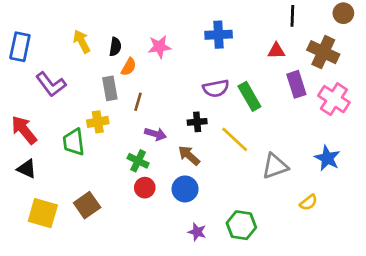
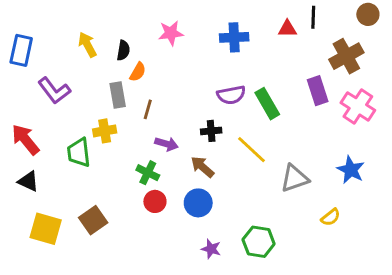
pink star: (160, 47) -> (171, 33), moved
red triangle: (276, 51) -> (287, 29), moved
brown cross: (323, 52) -> (346, 56), turned 36

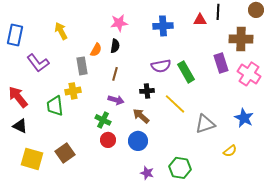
black semicircle: (123, 50) -> (115, 46), moved
brown cross: (346, 56) -> (241, 39), turned 30
brown line: (148, 109) -> (115, 74), moved

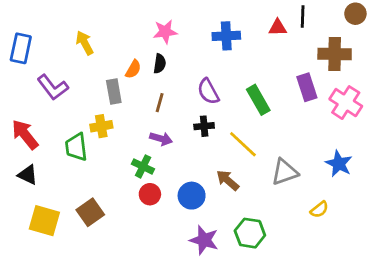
purple semicircle: (161, 66) -> (208, 91), moved, turned 72
brown arrow: (141, 116) -> (228, 180), moved
purple star: (147, 173) -> (204, 240), size x1.5

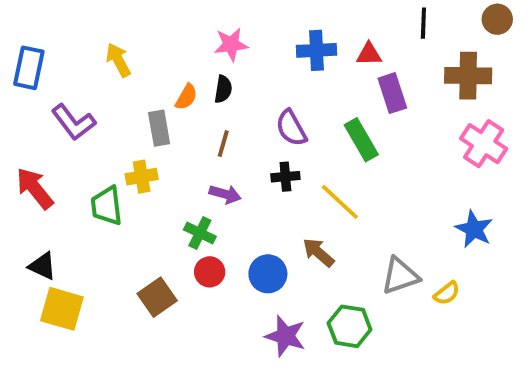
red triangle: (278, 28) -> (369, 54), moved
purple rectangle: (307, 87) -> (392, 93), moved
gray triangle: (285, 172) -> (400, 276), moved
black triangle: (28, 175) -> (42, 266), moved
brown square: (90, 212) -> (157, 297), moved

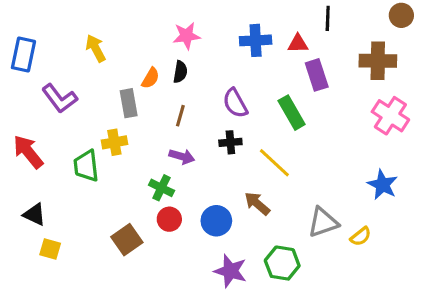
black line: (423, 23) -> (328, 18), moved
yellow square: (62, 309) -> (50, 249), size x0.6

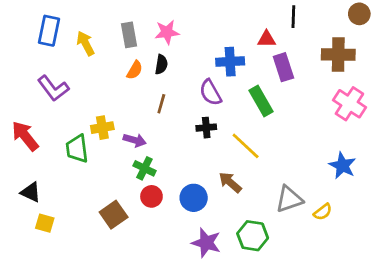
blue cross: (256, 40) -> (230, 62), moved
blue rectangle: (23, 55) -> (49, 31), moved
gray rectangle: (129, 103) -> (129, 35), moved
purple arrow: (182, 156) -> (135, 140), moved

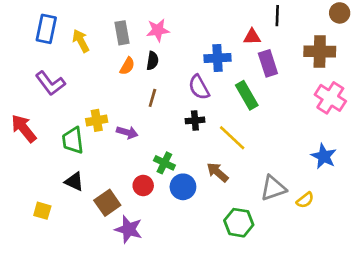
green cross: (144, 168) -> (164, 163), moved
black triangle: (31, 192) -> (74, 182), moved
purple star: (206, 243) -> (129, 229), moved

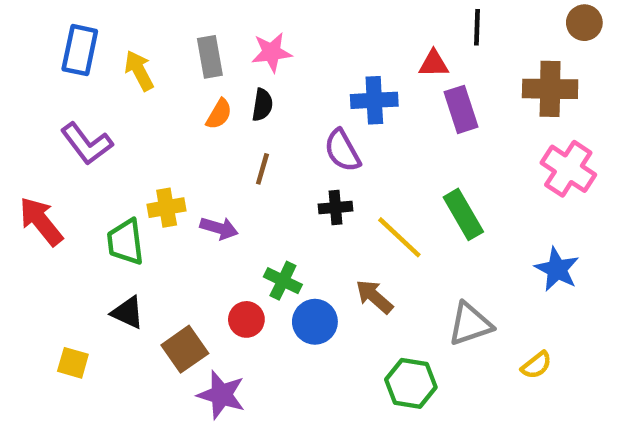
green rectangle: (247, 95) -> (463, 214), moved
yellow semicircle: (305, 200) -> (536, 365), moved

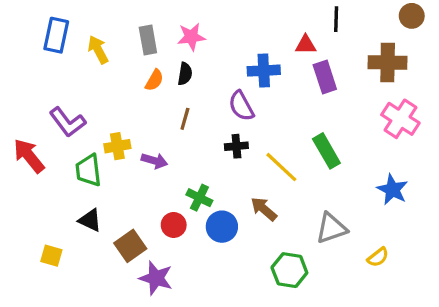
purple L-shape: (87, 144) -> (67, 122), moved

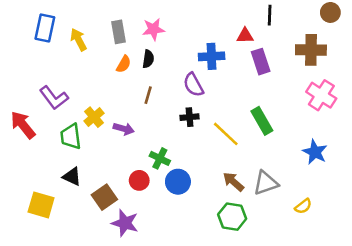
yellow cross: (117, 146) -> (94, 117), turned -30
brown arrow: (264, 209) -> (233, 182), moved
yellow square: (51, 256) -> (41, 205), size x1.5

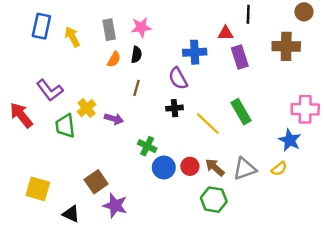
pink cross: (321, 95) -> (305, 109), moved, turned -32
black triangle: (72, 177) -> (71, 214), moved
red circle: (139, 180) -> (190, 166), moved
yellow semicircle: (303, 206) -> (279, 169), moved

